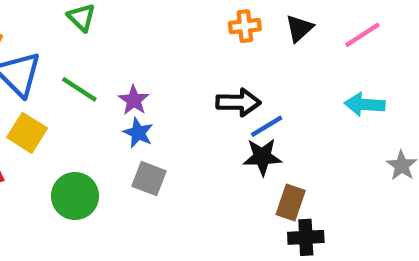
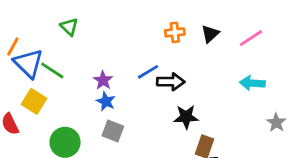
green line: (79, 89) -> (52, 70), moved
blue line: (267, 126) -> (148, 72), moved

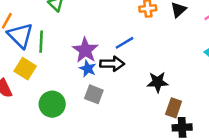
green line: (52, 70) -> (41, 42), turned 60
purple star: (103, 80) -> (85, 50), size x1.5
black arrow: (171, 82) -> (112, 64), moved

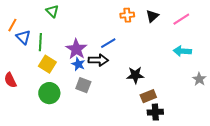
blue triangle: (20, 35) -> (23, 37), size x0.7
yellow square: (25, 69) -> (47, 64), moved
brown rectangle: (174, 108) -> (148, 96), turned 49

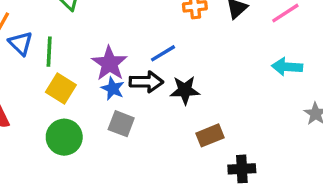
black star: (135, 75) -> (185, 90), moved
brown rectangle: (148, 96) -> (210, 135), moved

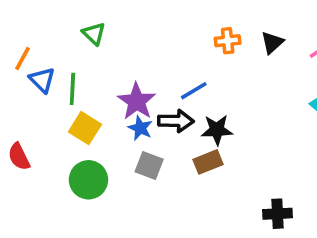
brown rectangle: (210, 135) -> (208, 162), moved

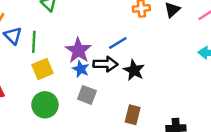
yellow square: (85, 128) -> (42, 69), turned 35
black star: (217, 130) -> (134, 70), turned 30
brown rectangle: (208, 162) -> (133, 115), moved, turned -54

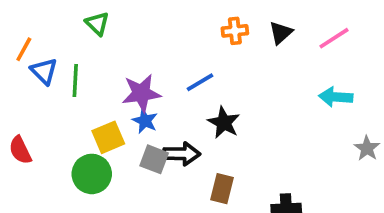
purple star: (78, 50) -> (141, 93), turned 30
black arrow: (106, 64) -> (182, 154), moved
yellow square: (42, 69) -> (108, 137), moved

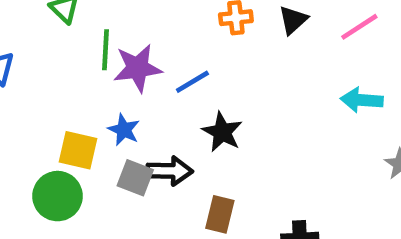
green line: (75, 80) -> (106, 50), moved
purple star: (141, 93) -> (138, 68), moved
yellow square: (108, 137) -> (78, 150), turned 36

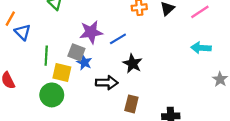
green line: (106, 50) -> (46, 56), moved
gray square: (135, 178) -> (76, 52), moved

